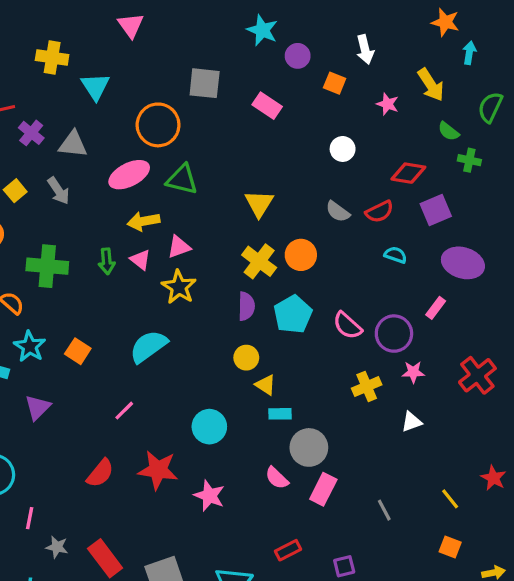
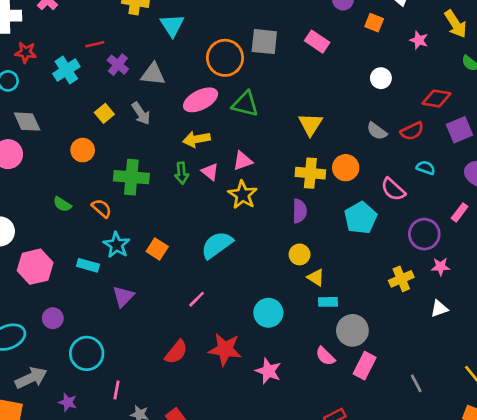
gray square: (205, 83) -> (264, 42), moved
yellow arrow: (144, 221) -> (197, 139), moved
yellow cross: (259, 261) -> (310, 173), turned -32
cyan pentagon: (293, 314) -> (361, 218), moved
pink semicircle: (347, 326) -> (393, 189), moved

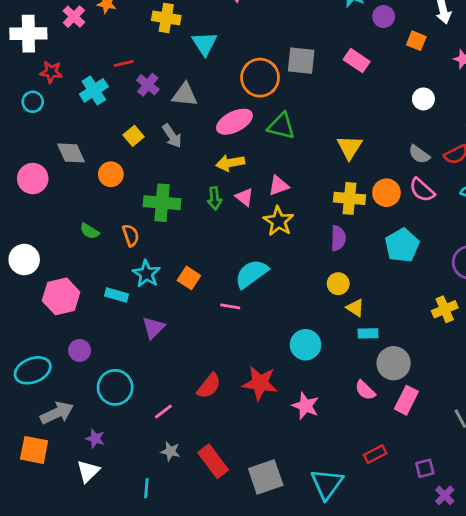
gray diamond: (27, 122) -> (71, 153), moved
pink semicircle: (393, 189) -> (422, 190), moved
orange semicircle: (102, 208) -> (131, 235), turned 30
pink line: (197, 299) -> (230, 306), moved, turned 54
pink line: (117, 390) -> (163, 412), moved, turned 42

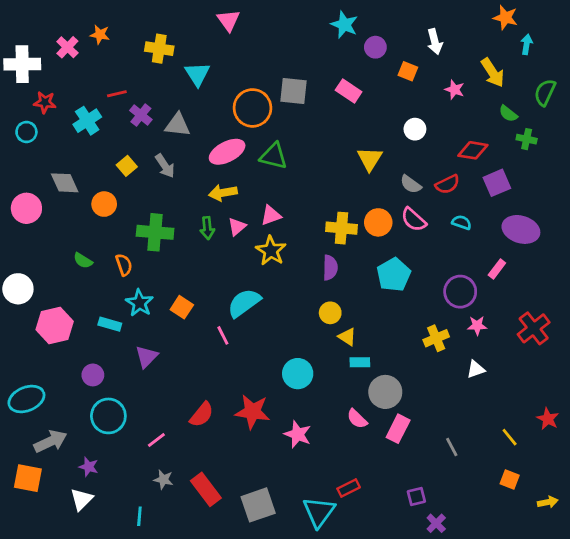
yellow triangle: (350, 147) -> (370, 159), moved
pink triangle: (244, 197) -> (237, 227), turned 42
pink line: (230, 306) -> (223, 335), turned 54
purple circle: (80, 350) -> (93, 375), moved
red rectangle: (375, 454) -> (349, 488), moved

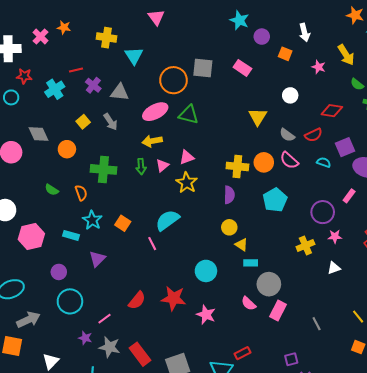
purple square: (497, 183) -> (345, 147), moved
purple star: (89, 467) -> (85, 338), moved
gray star: (163, 480) -> (110, 347), size x1.5

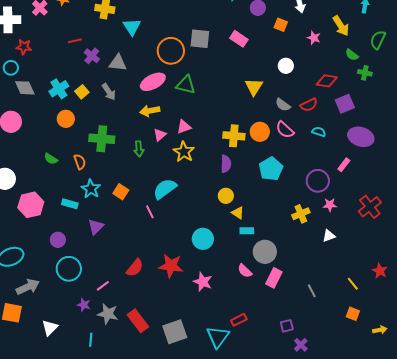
cyan cross: (55, 89) -> (59, 89), moved
gray diamond: (39, 134) -> (25, 88), moved
purple square: (345, 147) -> (345, 104), moved
green arrow: (141, 166) -> (139, 149), moved

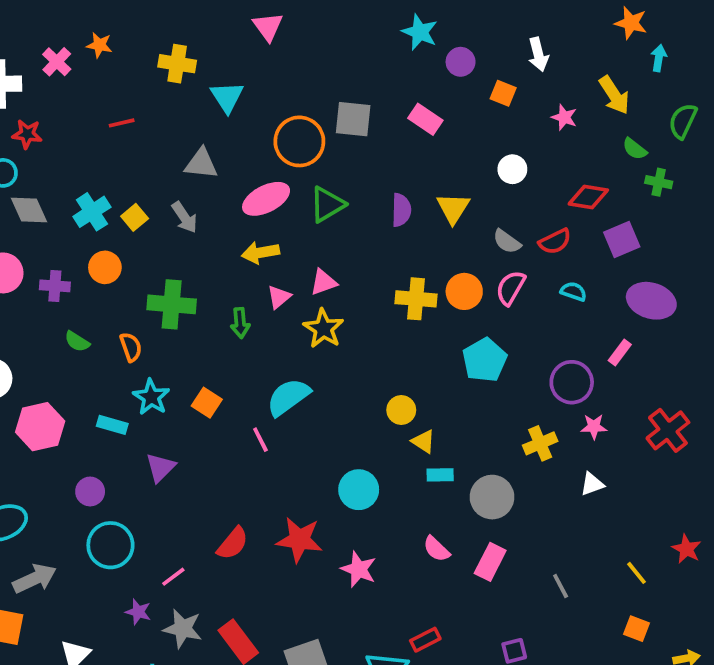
purple cross: (92, 56) -> (55, 286), moved, turned -35
green triangle: (186, 85) -> (327, 204), turned -45
pink semicircle: (285, 130) -> (511, 288), turned 78
purple semicircle: (226, 164) -> (401, 210), moved
gray circle: (265, 252) -> (492, 497), moved

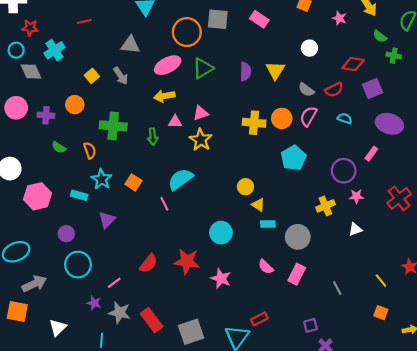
cyan cross: (92, 212) -> (55, 50), moved
pink triangle: (279, 297) -> (175, 122), turned 40

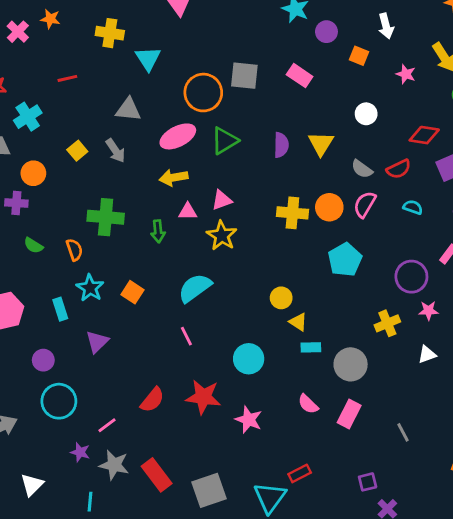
orange circle: (75, 105) -> (33, 173), moved
cyan rectangle: (79, 195) -> (60, 309), turned 56
pink line: (164, 204) -> (186, 336), moved

